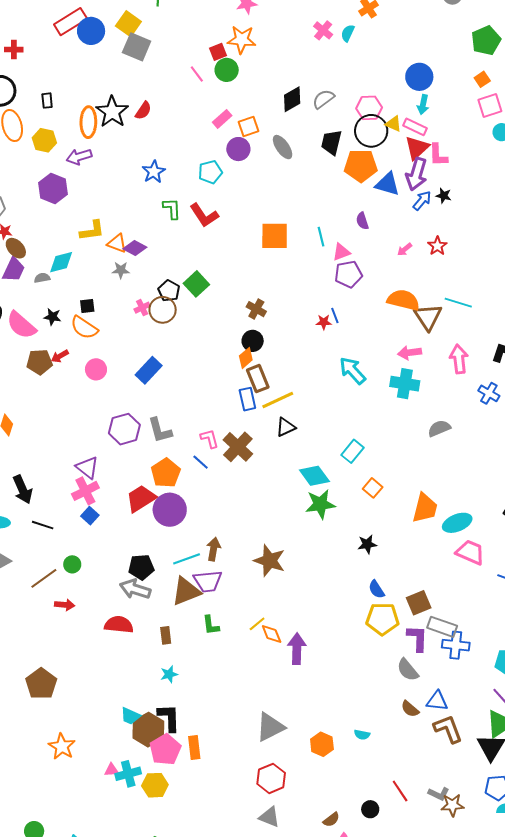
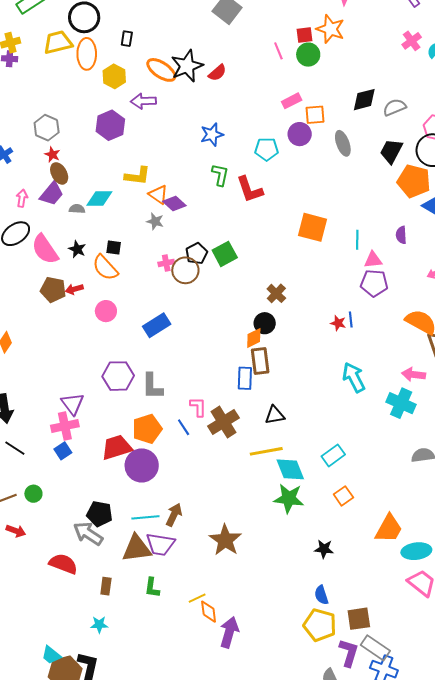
orange ellipse: (88, 122) -> (161, 70), turned -72
yellow line: (278, 400) -> (266, 451), moved

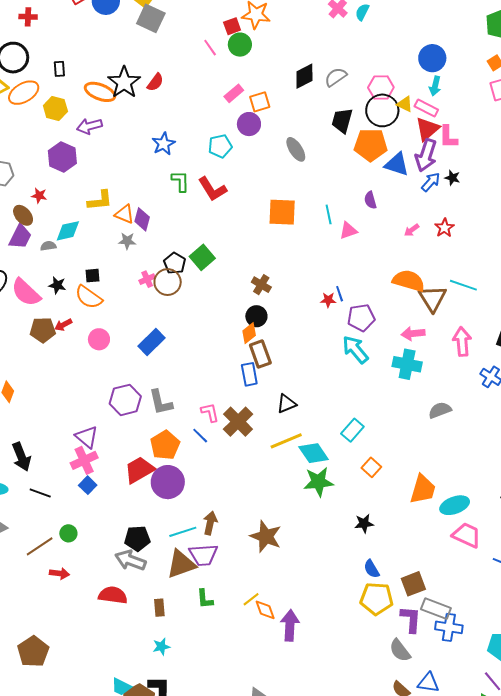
orange ellipse: (87, 54) -> (24, 93), turned 72
gray ellipse: (343, 143) -> (296, 149), moved
red star: (52, 155) -> (39, 196), moved
purple diamond: (174, 204) -> (142, 219), turned 75
purple pentagon: (374, 283) -> (361, 318), moved

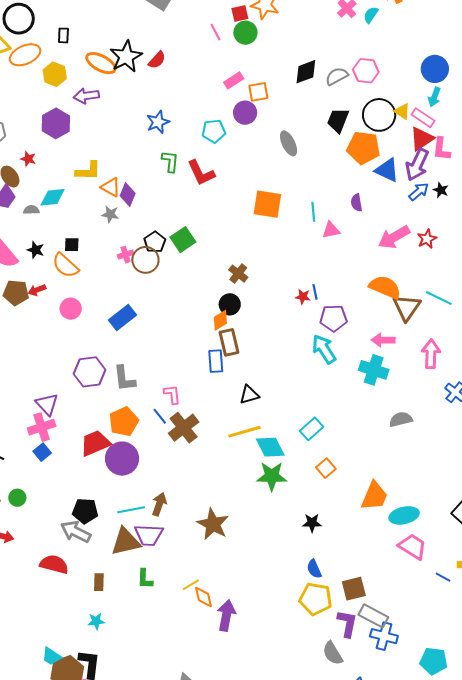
pink hexagon: (381, 87) -> (366, 71), moved
pink arrow: (412, 230) -> (394, 237), size x2.0
brown cross: (238, 422) -> (184, 428), moved

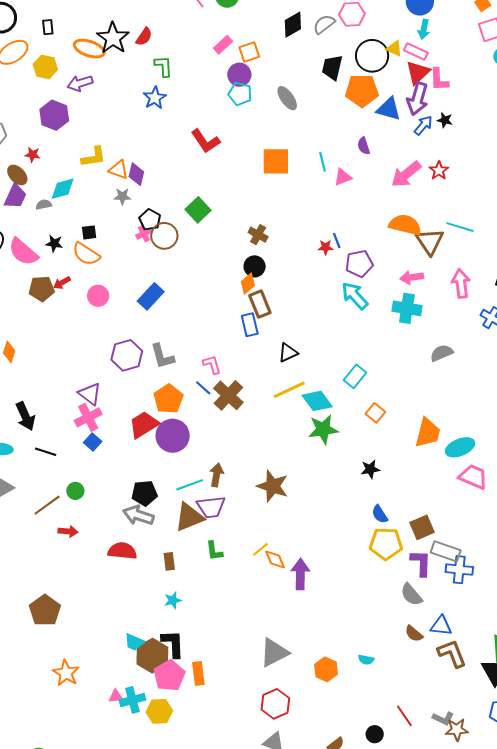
cyan pentagon: (214, 131) -> (240, 94), moved, turned 30
green L-shape: (170, 161) -> (163, 66), moved
black pentagon: (155, 242) -> (150, 220), moved

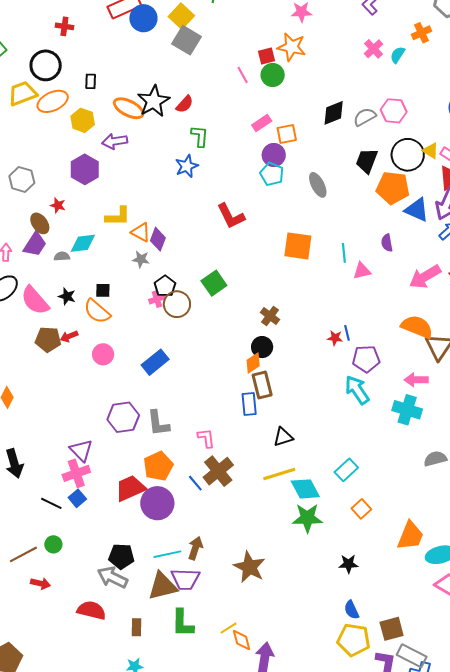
blue line: (203, 388) -> (195, 483), moved
black line: (46, 452) -> (51, 503), moved
green L-shape: (214, 551) -> (183, 623), size x1.4

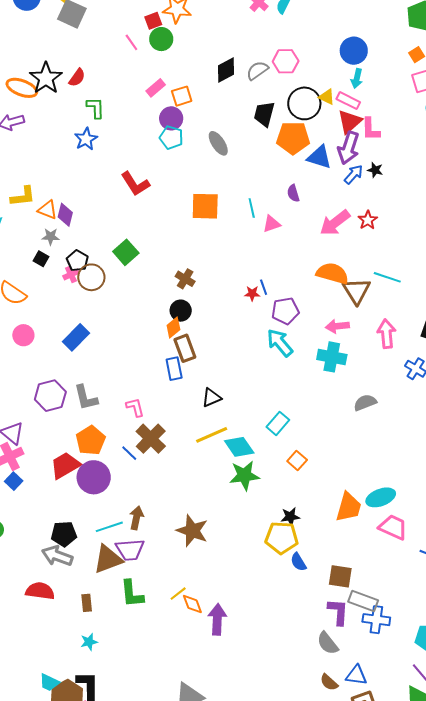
black square: (103, 290) -> (41, 259), moved, turned 35
orange trapezoid: (410, 536) -> (349, 507), moved
brown square: (392, 629) -> (340, 576), turned 30
yellow pentagon: (354, 640) -> (282, 538), moved

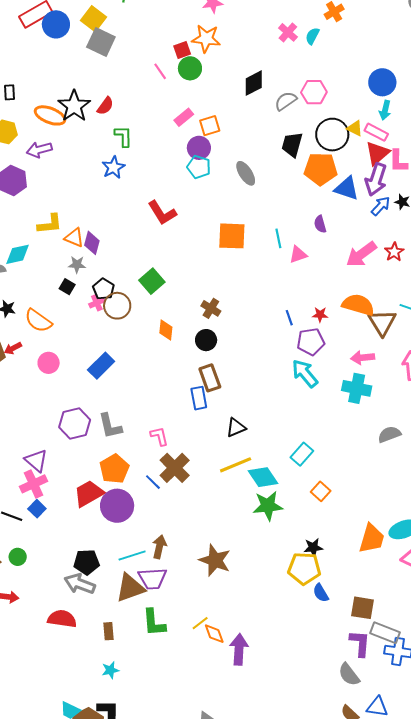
black diamond: (226, 70) -> (254, 83), moved
red star: (252, 293) -> (320, 315), moved
orange diamond: (173, 327) -> (166, 330), moved, turned -45

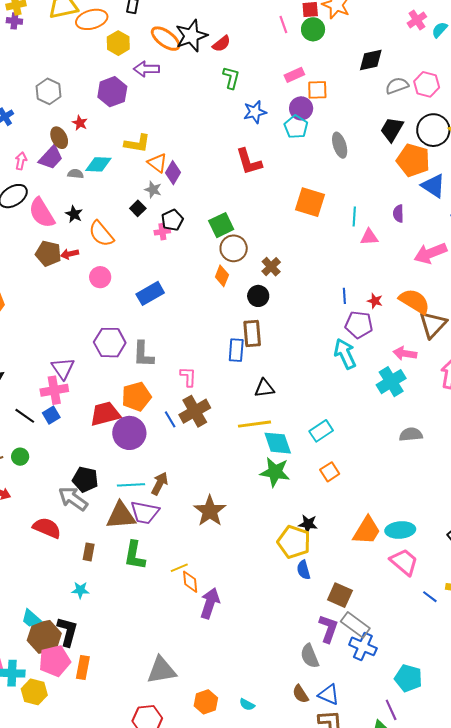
blue star: (113, 167) -> (255, 112), moved
brown circle: (117, 306) -> (234, 248), moved
cyan cross: (357, 388) -> (391, 382), turned 32

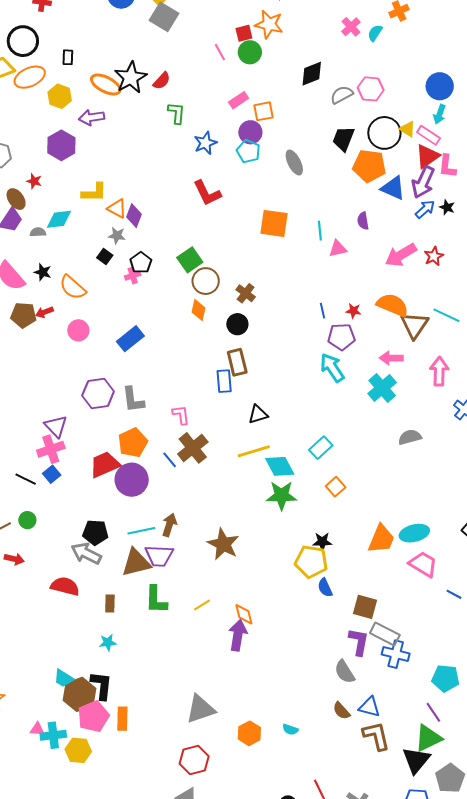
orange diamond: (190, 582) -> (244, 614), moved

